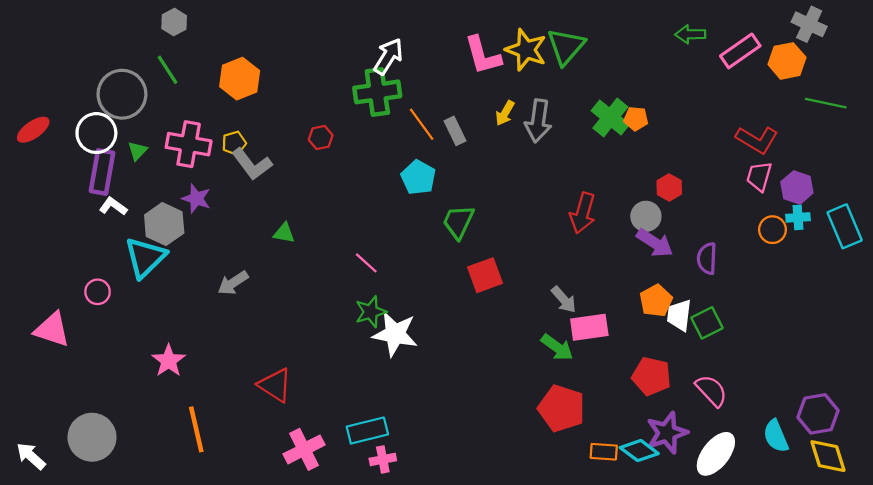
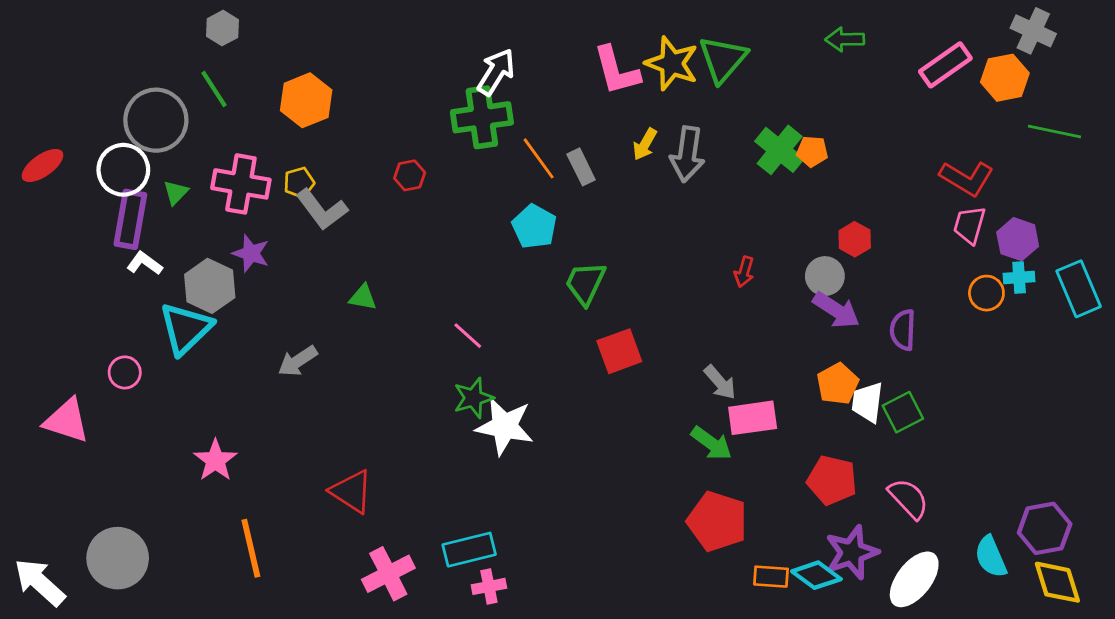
green arrow: (690, 34) -> (845, 39), moved
red arrow: (583, 213) -> (744, 272), size x0.6
white arrow: (31, 456) -> (40, 582), size x1.4

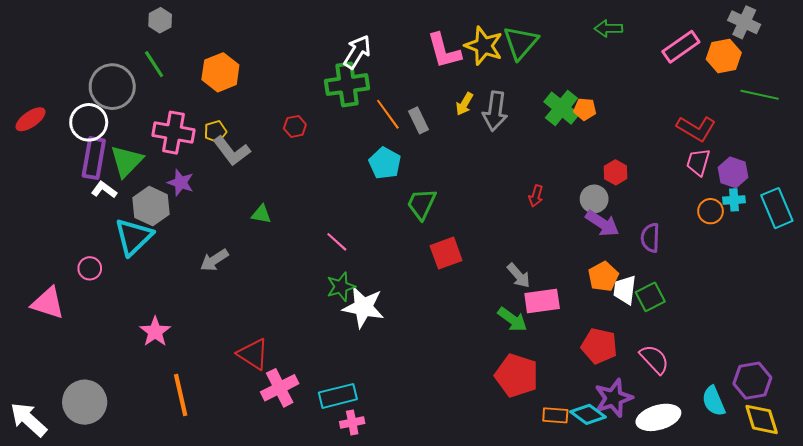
green triangle: (176, 192) -> (126, 161), moved, size x1.8
pink cross: (388, 574) -> (280, 388), moved
white ellipse: (914, 579) -> (658, 417), turned 36

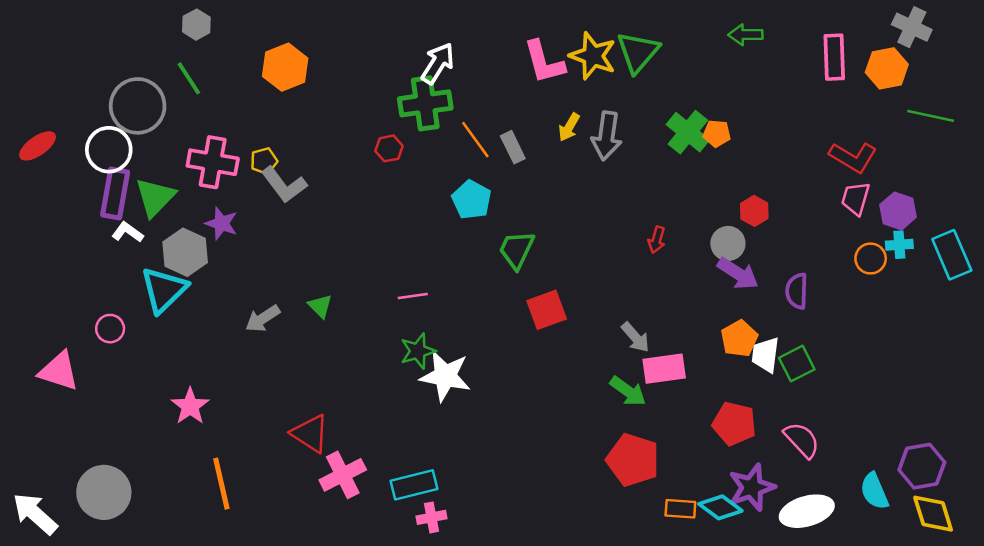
pink rectangle: (681, 47) -> (834, 57), turned -57
orange hexagon: (220, 72) -> (285, 67), moved
red hexagon: (295, 126) -> (389, 148), moved
green triangle: (261, 214) -> (320, 306), moved, turned 35
pink line: (337, 242) -> (413, 296), turned -50

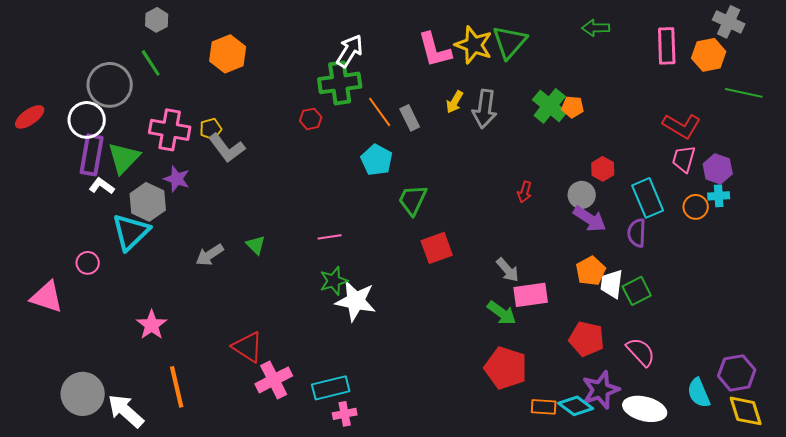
cyan rectangle: (952, 255) -> (648, 198), moved
white ellipse: (807, 511) -> (645, 409), turned 30
white arrow: (35, 514) -> (126, 411), moved

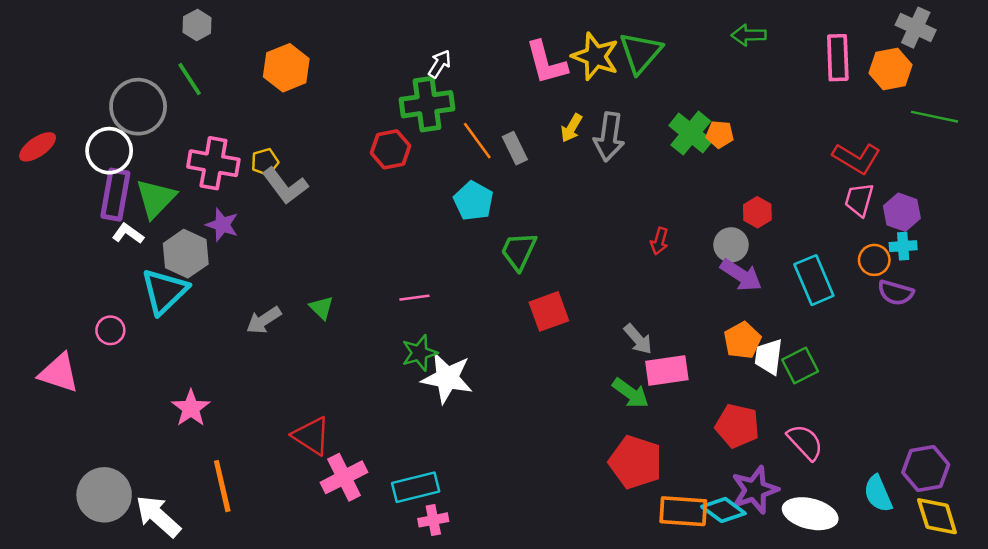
white arrow: (350, 51) -> (440, 64), size x0.7
red hexagon: (311, 119) -> (391, 149), size x1.4
cyan rectangle: (648, 198) -> (814, 280), moved
purple semicircle: (637, 233) -> (896, 293), moved, turned -76
orange rectangle: (544, 407) -> (683, 511), size x1.5

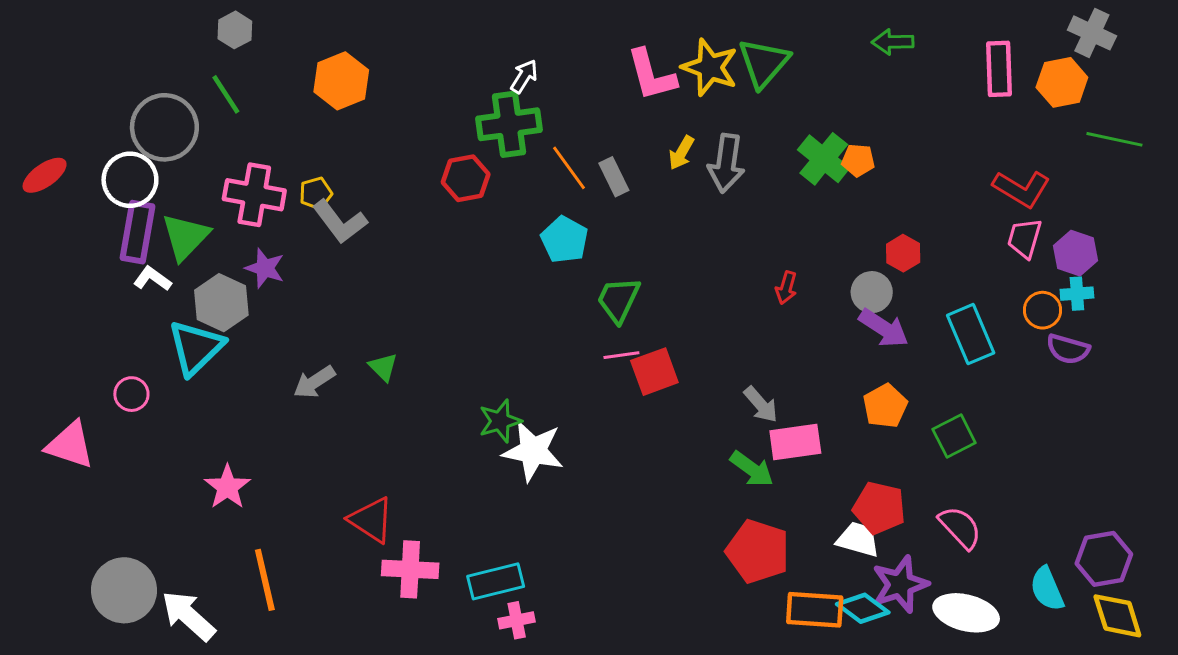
pink line: (414, 298) -> (621, 355), moved
white trapezoid: (769, 357) -> (858, 539), moved, turned 99
pink cross: (344, 477) -> (410, 569), turned 30

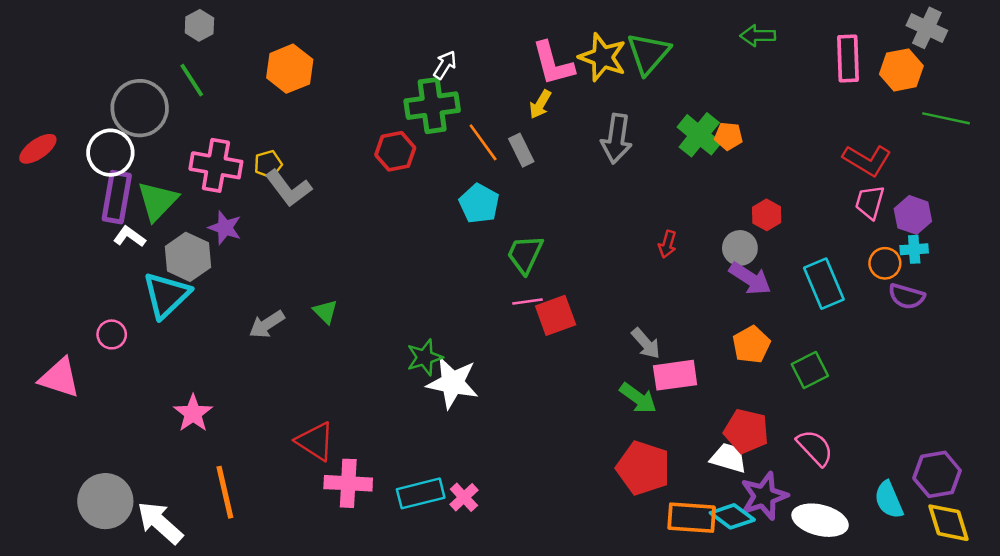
yellow arrow: (681, 153) -> (540, 104), moved
pink cross: (517, 620) -> (464, 497), moved, turned -32

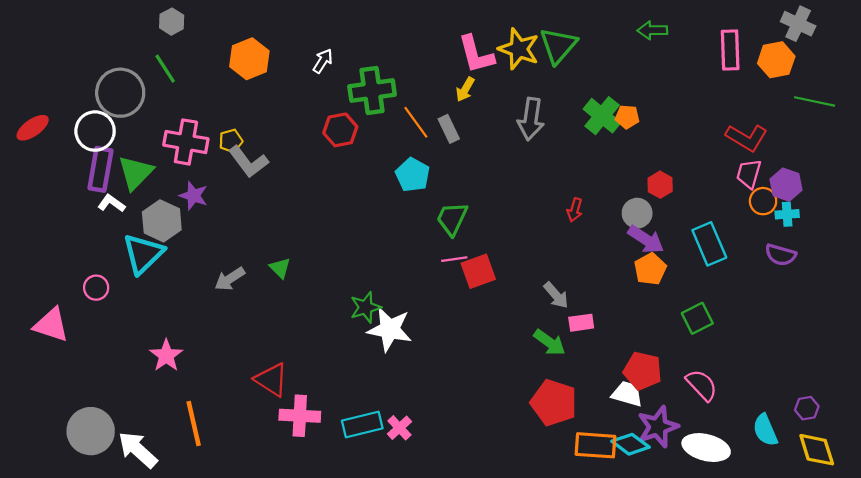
white arrow: (445, 65) -> (323, 61), moved
orange circle: (885, 263) -> (763, 201), moved
orange pentagon: (751, 345) -> (650, 269), moved
pink rectangle: (675, 375) -> (581, 323), size x0.7
purple hexagon: (937, 474) -> (807, 408), size x0.6

